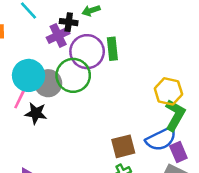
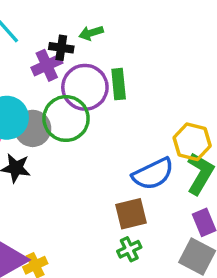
blue semicircle: (161, 139) -> (153, 174), moved

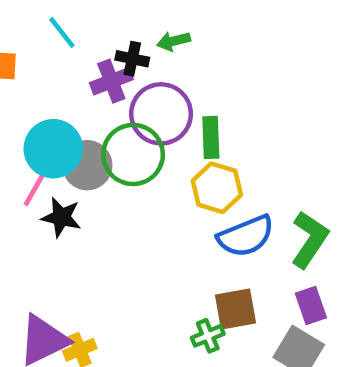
green rectangle: (119, 84) -> (211, 137), moved
yellow hexagon: (192, 142) -> (217, 188), moved
brown square: (131, 214) -> (236, 309), moved

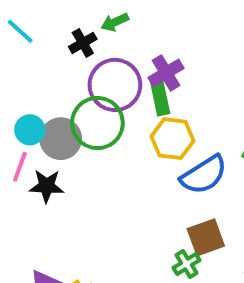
black cross: (132, 59) -> (83, 43), turned -32
purple cross: (111, 81) -> (166, 73), moved
cyan circle: (53, 149) -> (30, 130), size x0.6

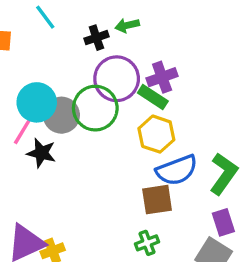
green rectangle: (160, 97) -> (153, 97), turned -56
cyan circle: (30, 130) -> (37, 102), size x1.5
brown square: (206, 237) -> (157, 200), moved

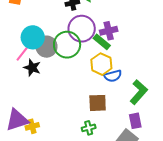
blue semicircle: (177, 170) -> (113, 76), moved, size x0.7

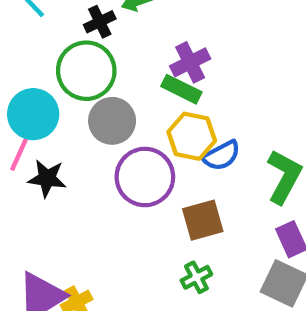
purple circle: (82, 29) -> (145, 177), moved
green circle: (67, 45) -> (86, 71), moved
gray circle: (46, 47) -> (112, 121), moved

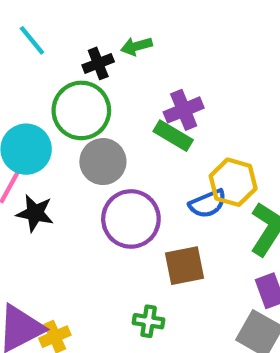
yellow hexagon: (192, 136) -> (233, 182), moved
green cross: (196, 277) -> (149, 321), moved, turned 32

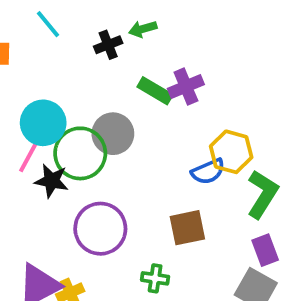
green circle: (81, 110) -> (80, 153), moved
green rectangle: (173, 136) -> (155, 91), moved
purple circle: (131, 219) -> (100, 229), moved

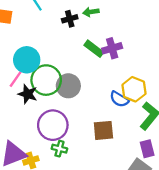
gray circle: (113, 134) -> (68, 86), moved
blue semicircle: (208, 171) -> (119, 99), turned 48
green cross: (155, 278) -> (59, 149), moved

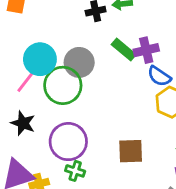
gray circle: (68, 86) -> (79, 62), moved
black star: (28, 94) -> (23, 123), moved
blue semicircle: (119, 99) -> (159, 76), moved

